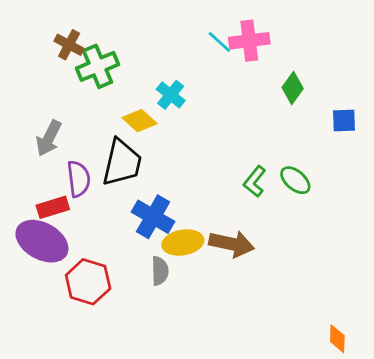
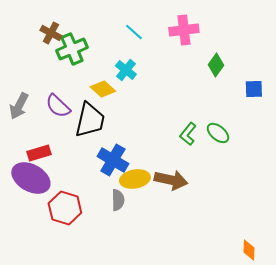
cyan line: (219, 42) -> (134, 32), moved
gray arrow: (49, 138) -> (19, 106), moved
purple semicircle: (79, 179) -> (58, 106), moved, turned 140

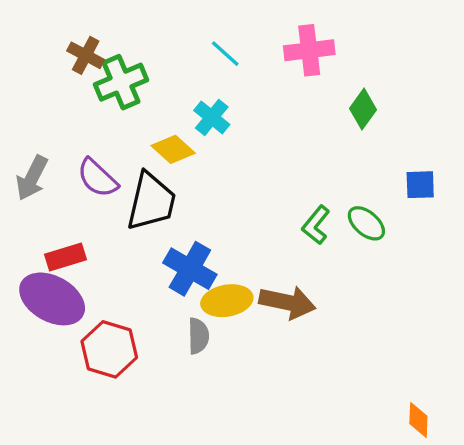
blue square: (254, 89) -> (420, 185), moved

